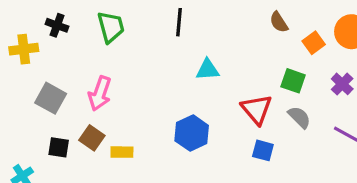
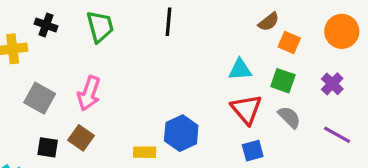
brown semicircle: (279, 22) -> (269, 22), turned -95
orange square: (314, 43) -> (289, 42), moved, turned -30
cyan triangle: (208, 70) -> (240, 70), moved
blue square: (263, 150) -> (253, 151), turned -30
yellow rectangle: (122, 152) -> (145, 152), moved

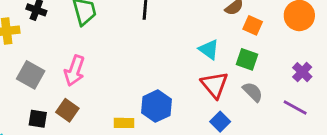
cyan triangle: (240, 70) -> (209, 49), turned 40
purple cross: (332, 84) -> (302, 72), moved
blue square: (253, 151) -> (220, 122), turned -30

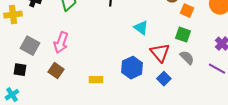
cyan triangle: (209, 49) -> (141, 28), moved
blue hexagon: (157, 106) -> (132, 68), moved
black square: (38, 119) -> (20, 70), moved

